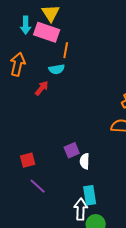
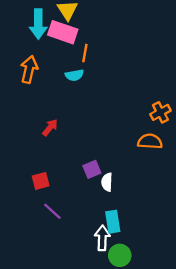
cyan arrow: (26, 25) -> (38, 24), size x1.4
red arrow: (42, 88) -> (50, 127), moved

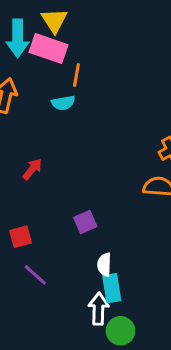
white semicircle: (107, 182) -> (104, 265), moved

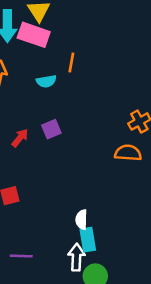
orange line: (76, 75) -> (71, 62), moved
purple square: (85, 222) -> (51, 129), moved
purple line: (35, 275) -> (21, 256), moved, turned -40

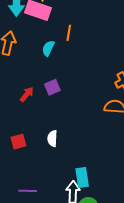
cyan semicircle: (46, 81) -> (48, 48), turned 126
white semicircle: (81, 220) -> (52, 139), moved

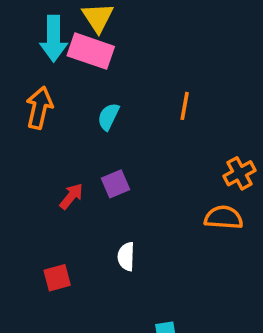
orange line: (69, 33) -> (185, 106), moved
white semicircle: (52, 139) -> (126, 257), moved

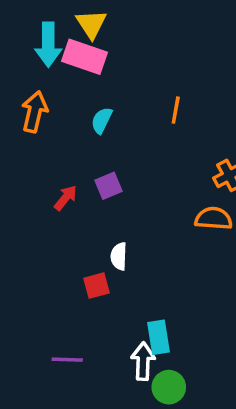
red square: (57, 278) -> (97, 286), moved

